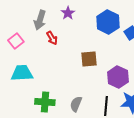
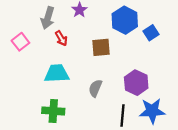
brown square: (89, 59) -> (101, 47), moved
cyan trapezoid: (22, 73) -> (57, 73), moved
gray semicircle: (76, 104) -> (95, 88), moved

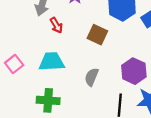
pink square: (20, 42) -> (14, 64), moved
brown square: (101, 47) -> (97, 35), turned 30

